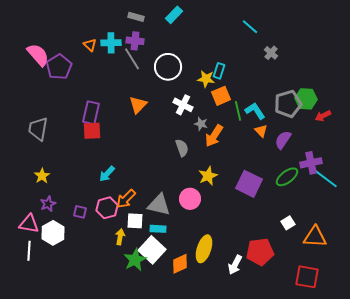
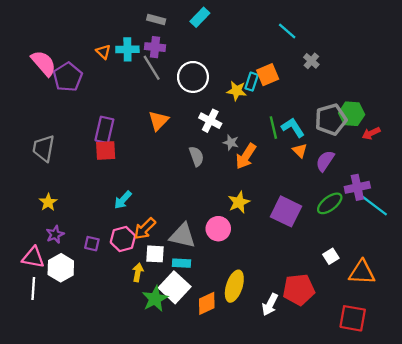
orange square: (221, 96) -> (268, 75), moved
gray semicircle: (182, 148) -> (196, 156), moved

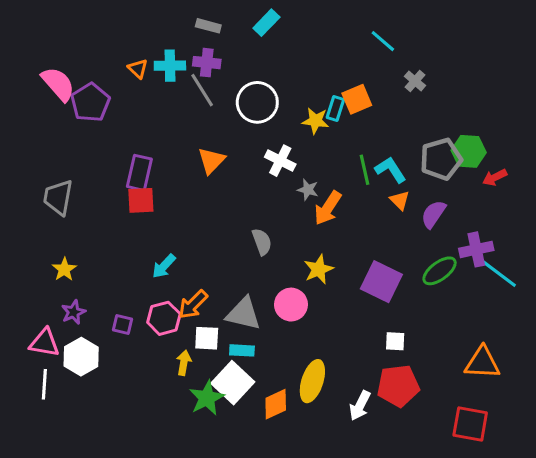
gray semicircle: (196, 156) -> (262, 242), moved
white square: (331, 256) -> (395, 341), moved, turned 35

